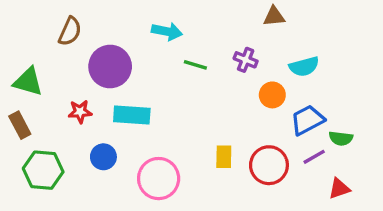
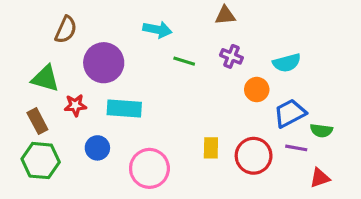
brown triangle: (274, 16) -> (225, 15), moved
green triangle: (28, 82) -> (45, 78), moved
brown rectangle: (20, 125) -> (37, 121), moved
purple line: (314, 157) -> (296, 148), turned 40

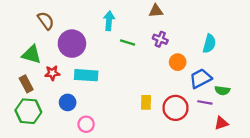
brown semicircle: (66, 30) -> (46, 21), turned -60
cyan arrow: (157, 30) -> (109, 21), turned -96
cyan semicircle: (287, 63) -> (209, 44), moved, turned -60
pink circle: (149, 168) -> (86, 124), moved, size x0.6

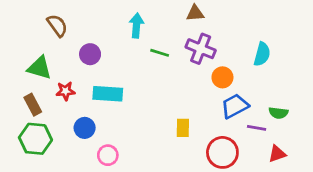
purple cross: (160, 39) -> (201, 49), size x1.5
purple circle: (72, 44) -> (90, 54), size x0.6
blue trapezoid: (201, 78) -> (235, 106), moved
red circle: (175, 108) -> (222, 152), moved

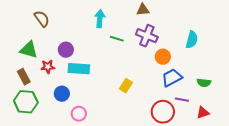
purple circle: (90, 54) -> (66, 50), moved
yellow rectangle: (183, 128) -> (126, 86), moved, turned 32
purple line: (257, 128) -> (182, 100), moved

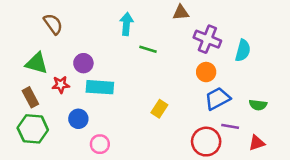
purple cross: (147, 36) -> (207, 39), moved

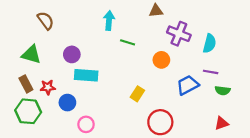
orange circle: (206, 72) -> (161, 60), moved
red star: (61, 85) -> (48, 87), moved
purple line: (230, 126) -> (211, 72), moved
red circle: (206, 142) -> (160, 122), moved

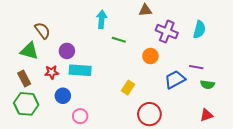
brown semicircle: (46, 21) -> (42, 31), moved
cyan semicircle: (209, 44) -> (199, 30), moved
red star: (48, 87) -> (52, 72), moved

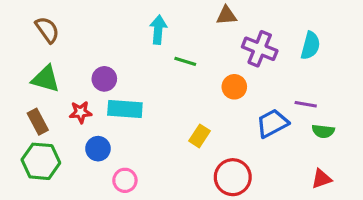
brown semicircle: (42, 31) -> (47, 30), moved

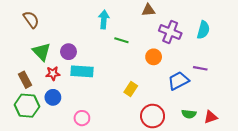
green triangle: (46, 79) -> (42, 52), moved, turned 30
green semicircle: (323, 131) -> (189, 114), moved
blue circle: (98, 149) -> (53, 97), moved

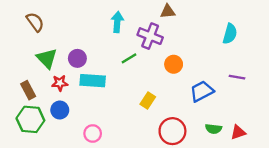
purple cross: (170, 32) -> (150, 36), moved
green line: (121, 40) -> (129, 58), moved, turned -48
purple line: (200, 68) -> (237, 77), moved

